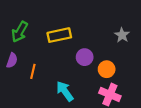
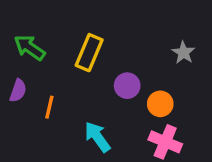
green arrow: (20, 32) -> (30, 48), turned 95
yellow rectangle: (59, 35) -> (89, 53), turned -55

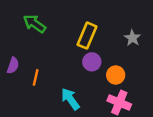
green arrow: (30, 48) -> (34, 24), moved
yellow rectangle: (89, 53) -> (87, 36), moved

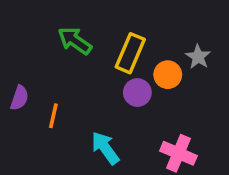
green arrow: (34, 24) -> (75, 41), moved
orange circle: (116, 75) -> (168, 75), moved

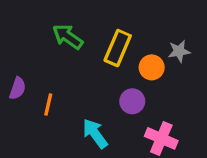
gray star: (198, 57) -> (179, 51), turned 30
purple circle: (137, 93) -> (132, 101), moved

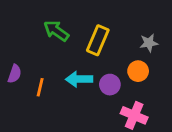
orange circle: (152, 67) -> (138, 71), moved
cyan arrow: (95, 134) -> (79, 79), moved, turned -55

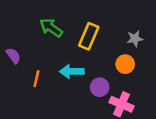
purple semicircle: (15, 74) -> (13, 56), moved, turned -56
purple circle: (110, 85) -> (100, 87), moved

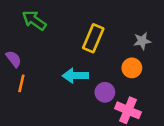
green arrow: (51, 28) -> (34, 20), moved
orange line: (36, 79) -> (21, 83), moved

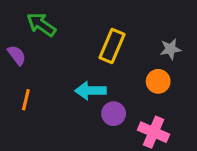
purple semicircle: (14, 59) -> (17, 55), moved
purple circle: (105, 92) -> (114, 114), moved

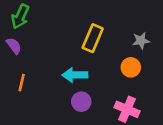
green arrow: (41, 24) -> (20, 17), moved, turned -100
purple circle: (114, 114) -> (81, 102), moved

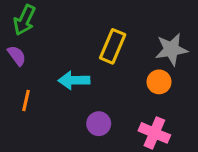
gray star: (141, 41) -> (171, 49), size x1.5
cyan arrow: (75, 75) -> (74, 80), moved

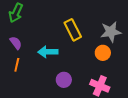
yellow rectangle: (113, 46) -> (73, 30), turned -50
purple semicircle: (17, 56) -> (16, 43), moved

